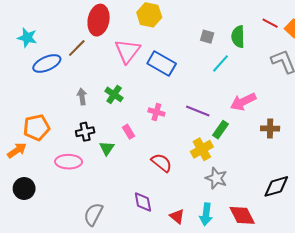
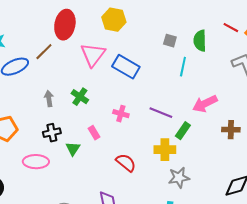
cyan line: (220, 63) -> (183, 67), turned -30
yellow cross: (202, 149) -> (165, 150), turned 30
gray star: (216, 178) -> (179, 178), turned -30

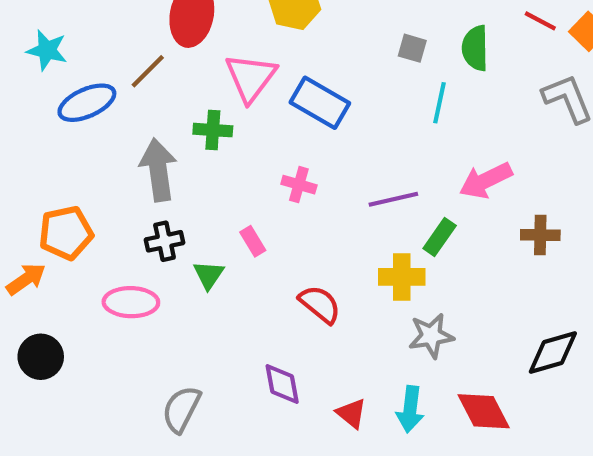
green cross: (80, 97) -> (213, 130), moved, turned -30
gray arrow: (49, 99) -> (158, 170), size x1.8
purple line: (161, 113) -> (393, 199), turned -35
pink cross: (121, 114) -> (299, 185), moved

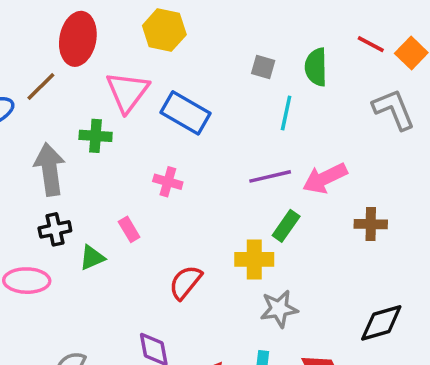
purple line: (393, 199) -> (270, 176), moved
green triangle: (209, 275) -> (92, 258), turned 32
red semicircle: (320, 304) -> (185, 282), turned -90

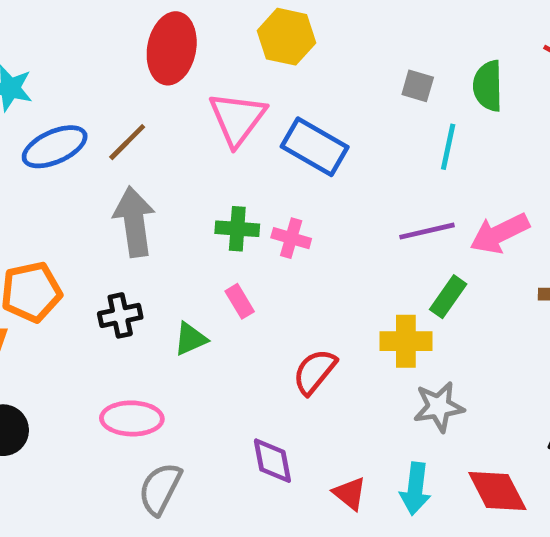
brown line: (41, 86) -> (127, 142), moved
green cross: (96, 136) -> (237, 229), moved
black cross: (55, 229) -> (120, 315), moved
pink ellipse: (27, 281) -> (132, 418), moved

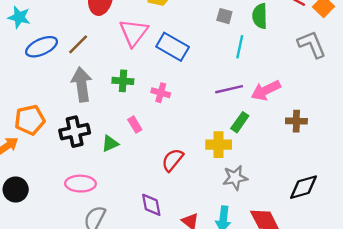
green cross: (237, 229) -> (123, 81), moved
black cross: (120, 315) -> (75, 132), size x1.4

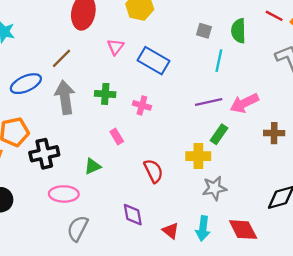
pink triangle: (134, 33) -> (116, 47), size x0.6
blue ellipse: (42, 47) -> (26, 84), moved
black cross: (75, 132) -> (44, 154), moved
green triangle: (110, 143) -> (93, 166), moved
red semicircle: (173, 160) -> (153, 171), turned 115

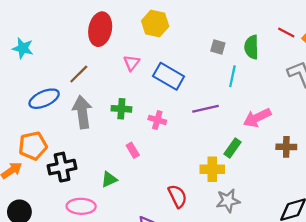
purple line: (209, 102) -> (206, 109), moved
red semicircle: (153, 171) -> (178, 196), moved

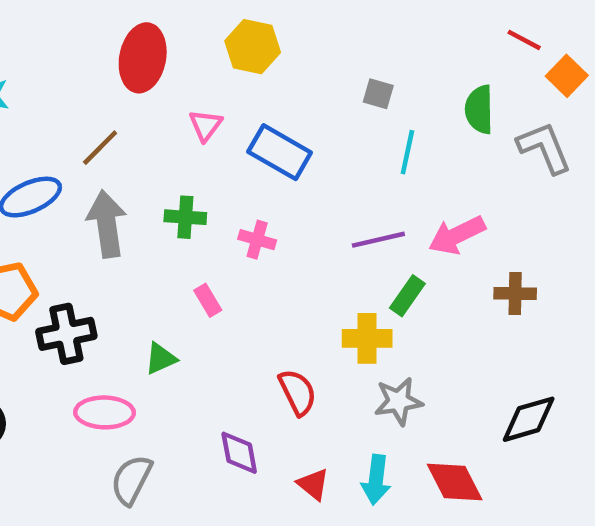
red line: (286, 33) -> (524, 40), moved
green semicircle: (252, 47) -> (479, 109), moved
purple line: (206, 109) -> (378, 240), moved

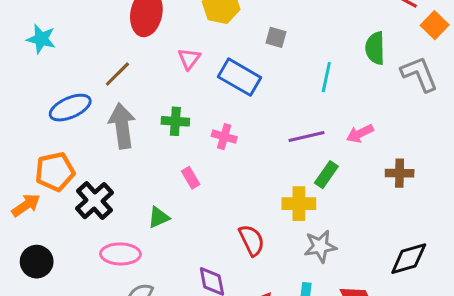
gray square: (378, 94) -> (276, 37), moved
pink arrow: (457, 235) -> (360, 133), size x0.7
black cross: (66, 334) -> (95, 201), turned -30

